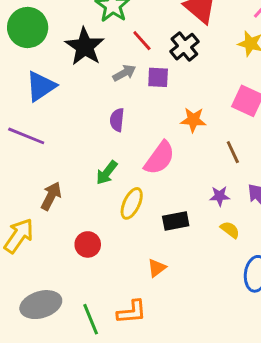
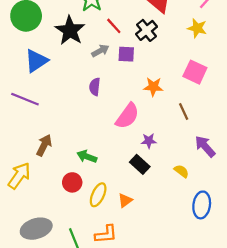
green arrow: (107, 173) -> (87, 157), moved, turned 72
purple star: (220, 196) -> (149, 141), moved
yellow ellipse: (132, 203) -> (98, 195), moved
black rectangle: (176, 221) -> (140, 164), turned 54

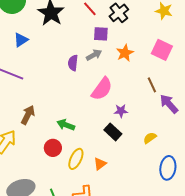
gray arrow: (100, 51) -> (94, 55), moved
blue triangle: (36, 61) -> (21, 40), size x0.7
orange star: (153, 87) -> (125, 53), moved, turned -30
purple arrow: (205, 146) -> (169, 104), moved
yellow semicircle: (181, 171) -> (150, 138), turned -72

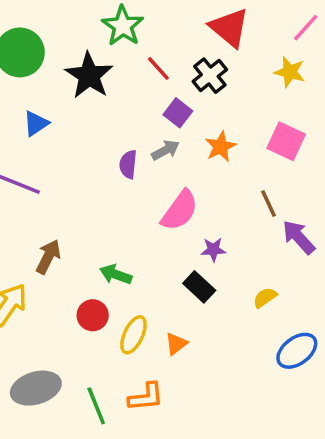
purple square: (101, 34) -> (178, 113), turned 35
blue ellipse: (168, 168) -> (297, 351), turned 45

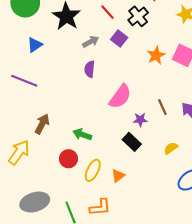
orange star: (220, 147) -> (156, 55), moved
gray arrow: (165, 150) -> (91, 42), moved
brown line: (268, 203) -> (162, 107), moved

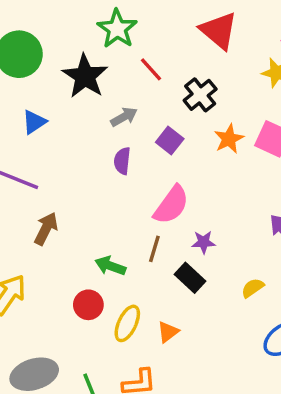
black cross: (138, 16) -> (200, 95), moved
purple square: (119, 38) -> (170, 141), moved
brown line: (162, 107) -> (154, 249), moved, turned 42
brown arrow: (42, 124) -> (46, 229), moved

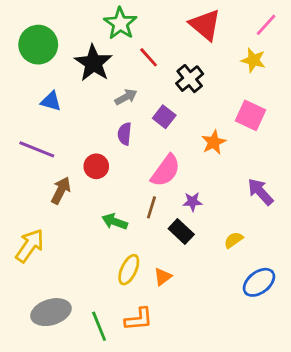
blue triangle: (34, 122) -> (51, 101), turned 50
orange star: (229, 139) -> (214, 142), moved
red circle: (88, 305) -> (96, 166), moved

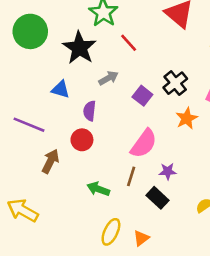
black cross: (190, 79) -> (175, 83), moved
blue triangle: (51, 101) -> (61, 89), moved
purple semicircle: (125, 134) -> (90, 111), moved
yellow arrow: (30, 246) -> (23, 210), turned -96

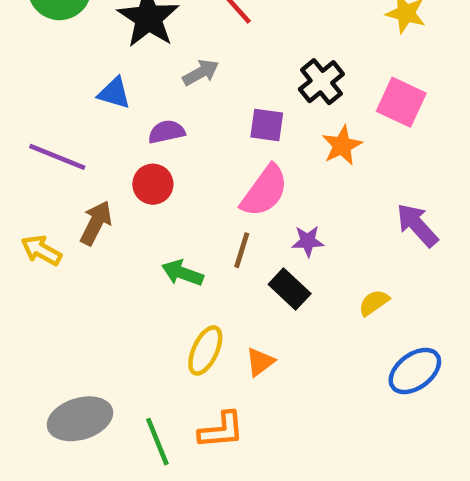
purple square: (142, 96) -> (267, 125), moved, turned -30
purple semicircle: (90, 111) -> (167, 132), turned 72
yellow arrow: (23, 210) -> (41, 250), moved, size x0.7

